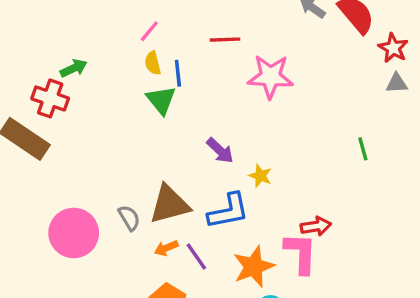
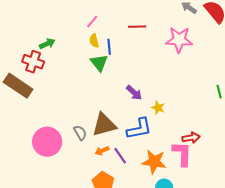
pink star: (270, 77) -> (179, 40), moved
orange star: (254, 267) -> (154, 162), turned 30

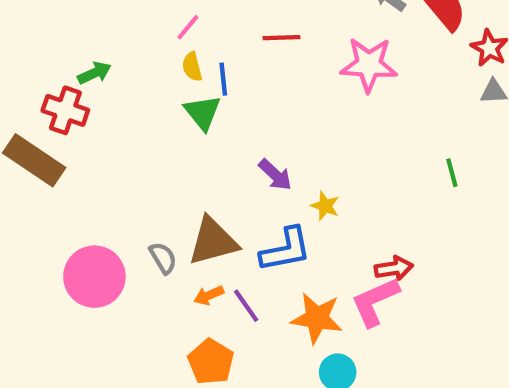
pink L-shape: (182, 154) -> (375, 302), turned -116

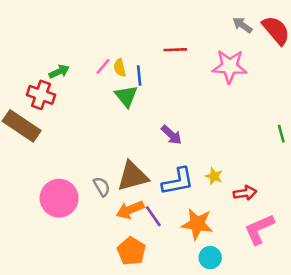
pink line: (188, 27) -> (103, 66), moved
yellow star: (325, 206) -> (214, 176), moved
orange arrow: (209, 295) -> (130, 210), size x1.5
pink L-shape: (375, 302) -> (259, 229), moved

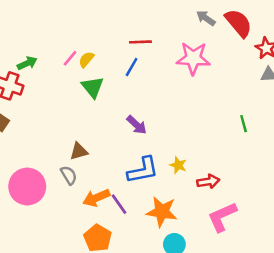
yellow semicircle: (120, 68) -> (86, 59), turned 54
blue line: (139, 76) -> (132, 67), moved, turned 36
brown triangle: (133, 176) -> (79, 151), moved, size x0.6

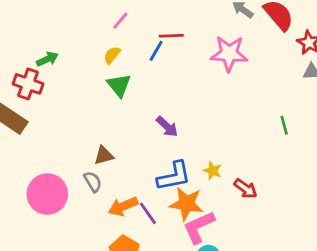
pink line: (70, 58) -> (120, 21), moved
blue line: (132, 67) -> (156, 51), moved
red arrow: (208, 181) -> (246, 189), turned 45
orange star: (162, 212) -> (186, 204), moved
pink L-shape: (222, 217) -> (199, 227), moved

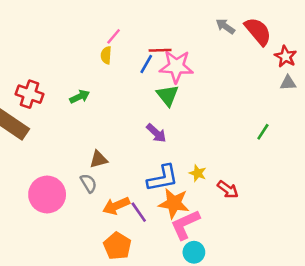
pink star: (229, 54) -> (176, 67), moved
yellow semicircle: (112, 55) -> (106, 55), moved, turned -36
green arrow: (47, 59) -> (80, 97), moved
green triangle: (119, 85) -> (168, 95), moved
green line: (284, 125) -> (263, 132), turned 48

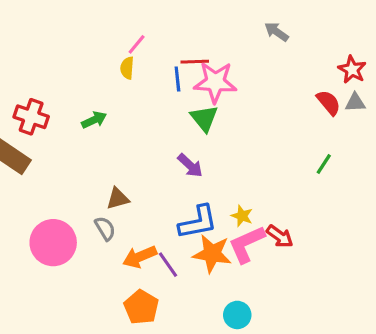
red semicircle: (258, 31) -> (329, 103), moved, size x0.7
blue line: (146, 64) -> (177, 79), turned -36
pink L-shape: (185, 225) -> (247, 244), moved

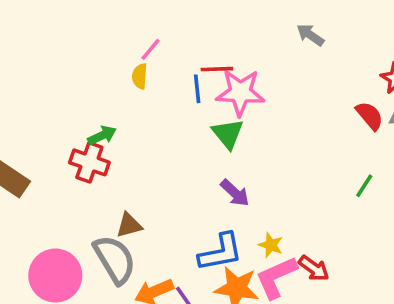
red cross: (31, 117) -> (89, 162), moved
purple arrow: (190, 166) -> (235, 193), moved
gray semicircle: (105, 228) -> (115, 259), size x1.8

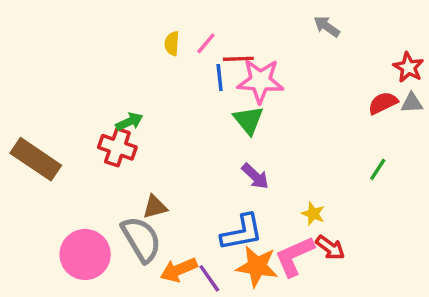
pink line: (150, 49) -> (206, 43), moved
yellow semicircle: (140, 76) -> (172, 43), moved
red semicircle: (370, 116) -> (383, 103), turned -76
yellow star: (271, 245) -> (313, 214), moved

